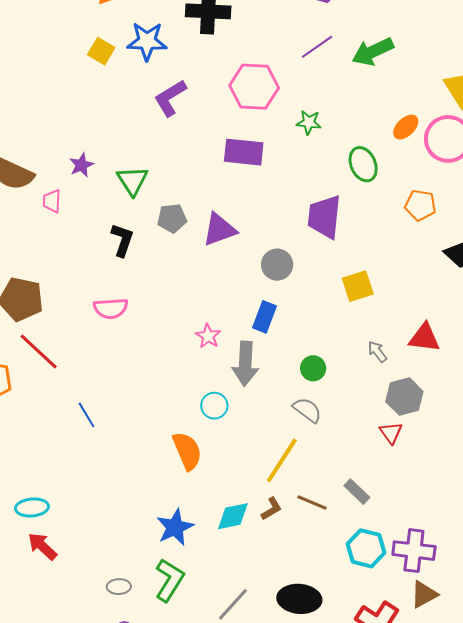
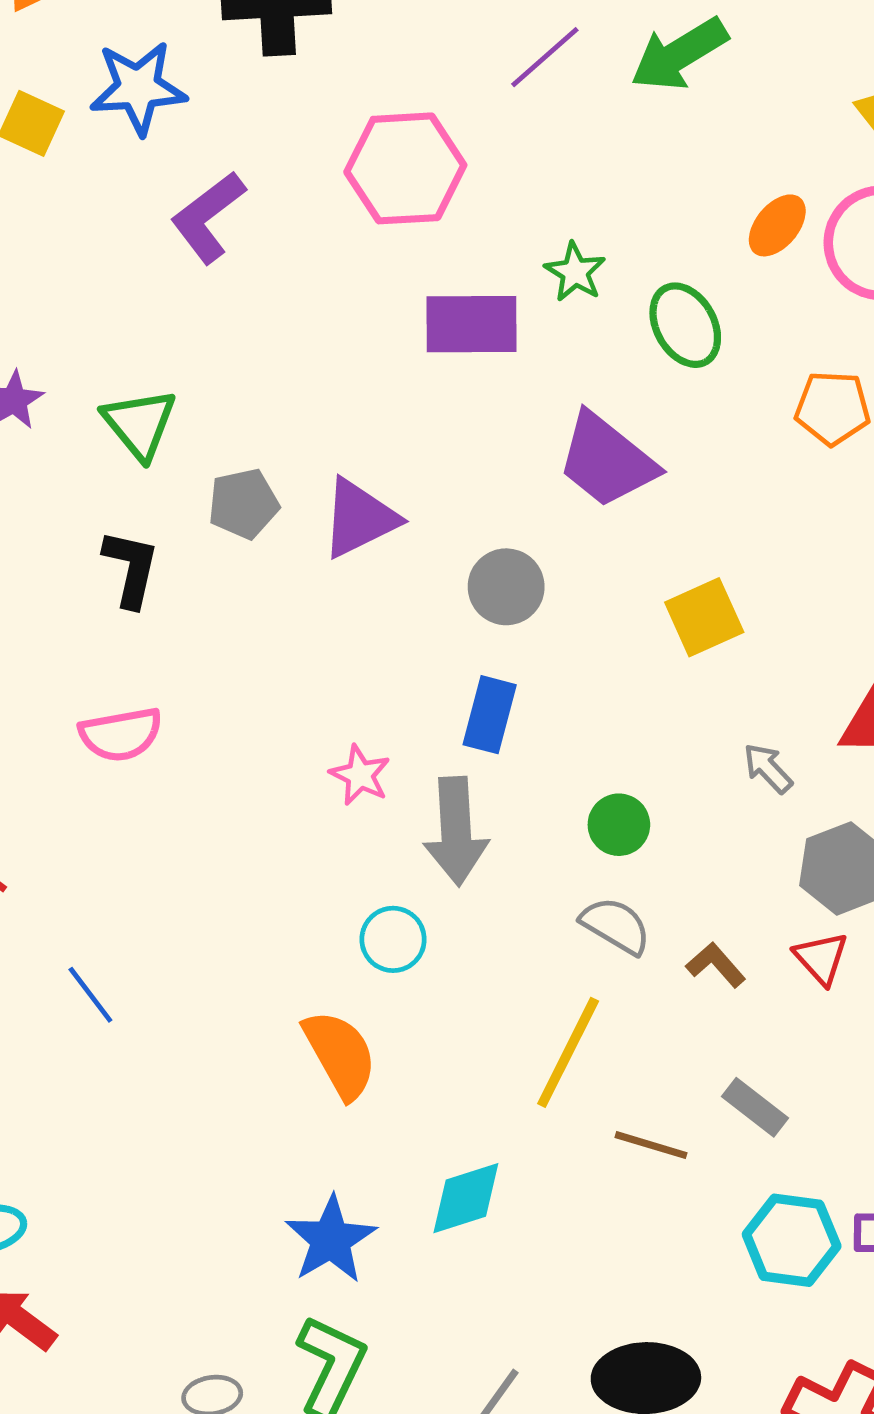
green star: (309, 122) -> (575, 272), moved, turned 30
purple rectangle: (244, 152) -> (472, 324), moved
purple trapezoid: (324, 217) -> (607, 460), turned -51
brown L-shape: (271, 509) -> (716, 965), moved, turned -95

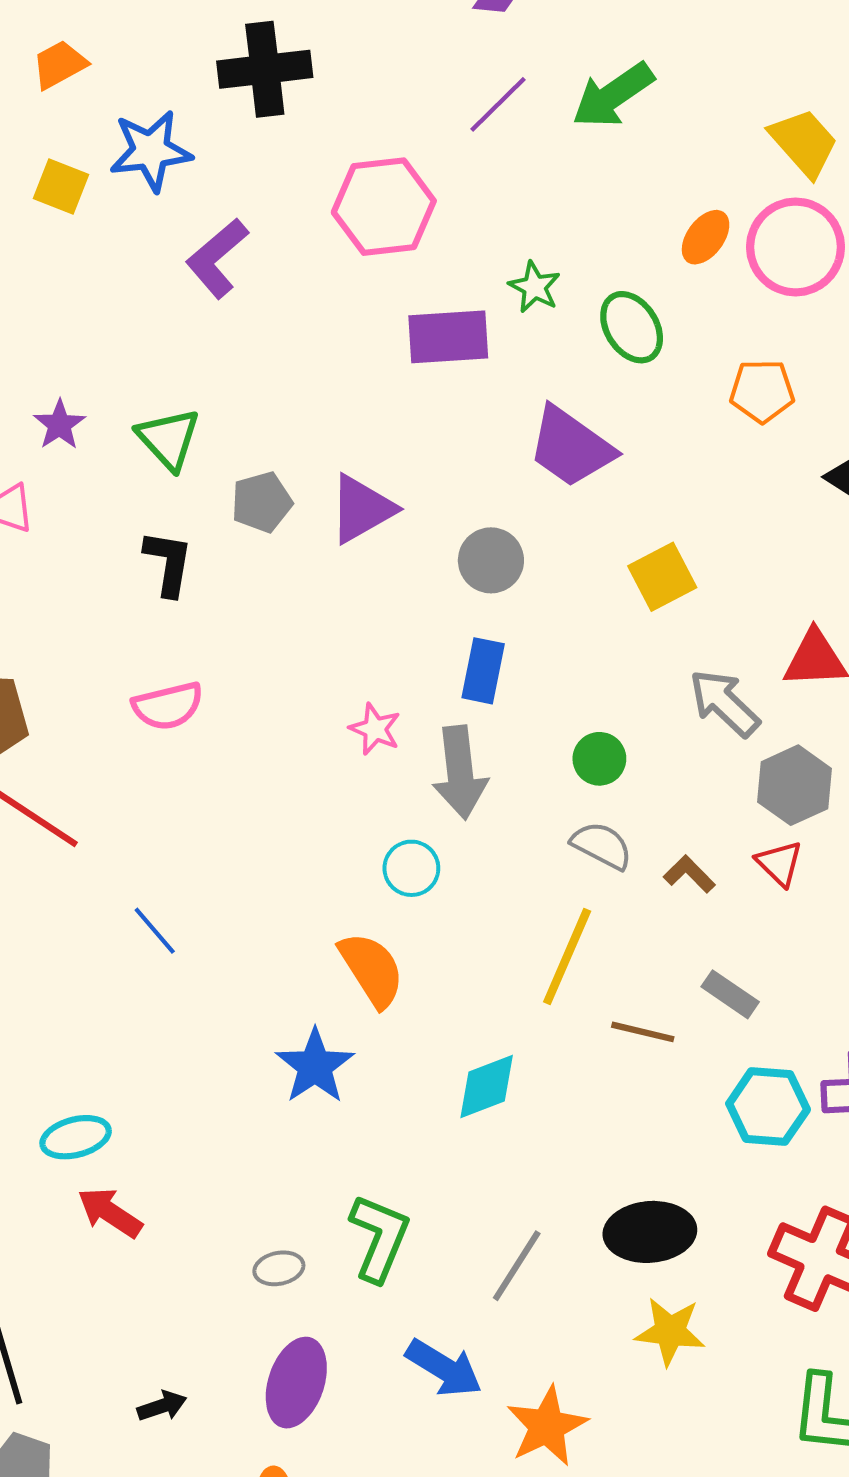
gray arrow: (768, 768) -> (724, 703), size x1.6
blue star: (331, 1240) -> (315, 1066), moved

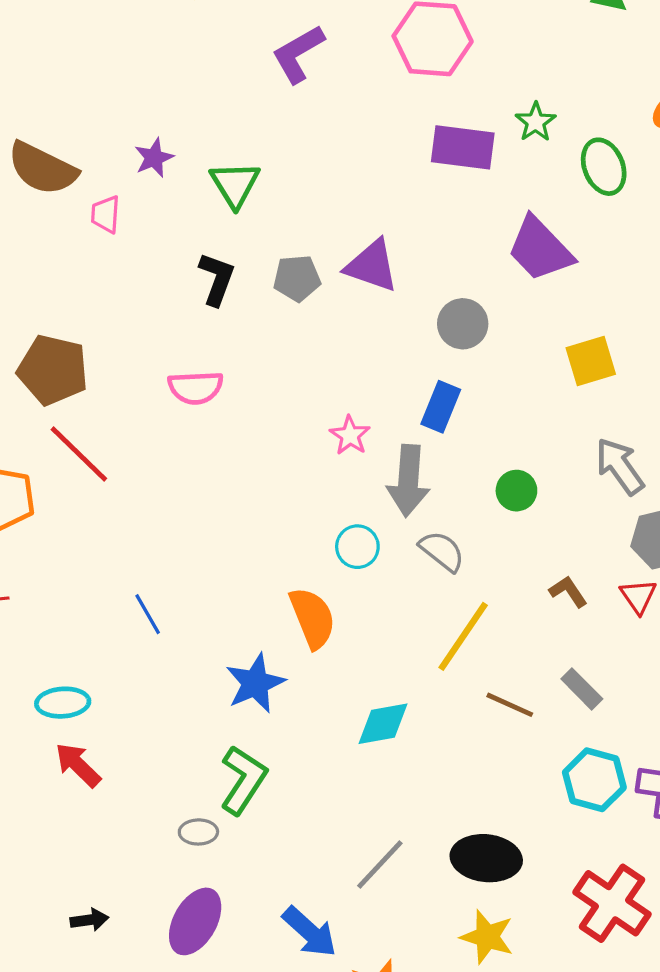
gray pentagon: (262, 502) -> (297, 278), moved
purple triangle: (362, 509) -> (372, 266), turned 38
gray semicircle: (602, 845) -> (442, 551), moved
blue line: (155, 931) -> (148, 614), moved
green L-shape: (379, 1238) -> (243, 780), moved

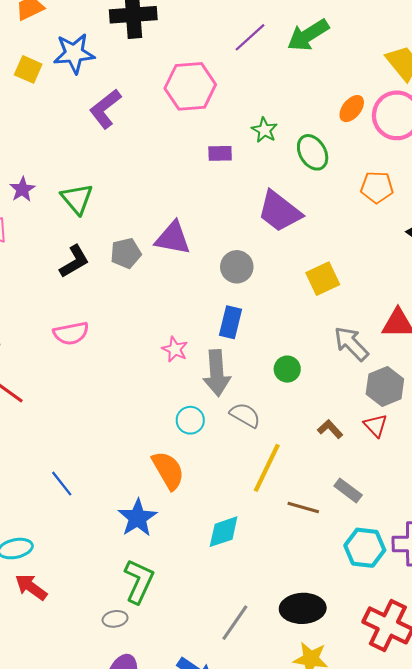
purple rectangle: (463, 147) -> (220, 153), size x0.6
black L-shape: (217, 279) -> (74, 261), turned 48

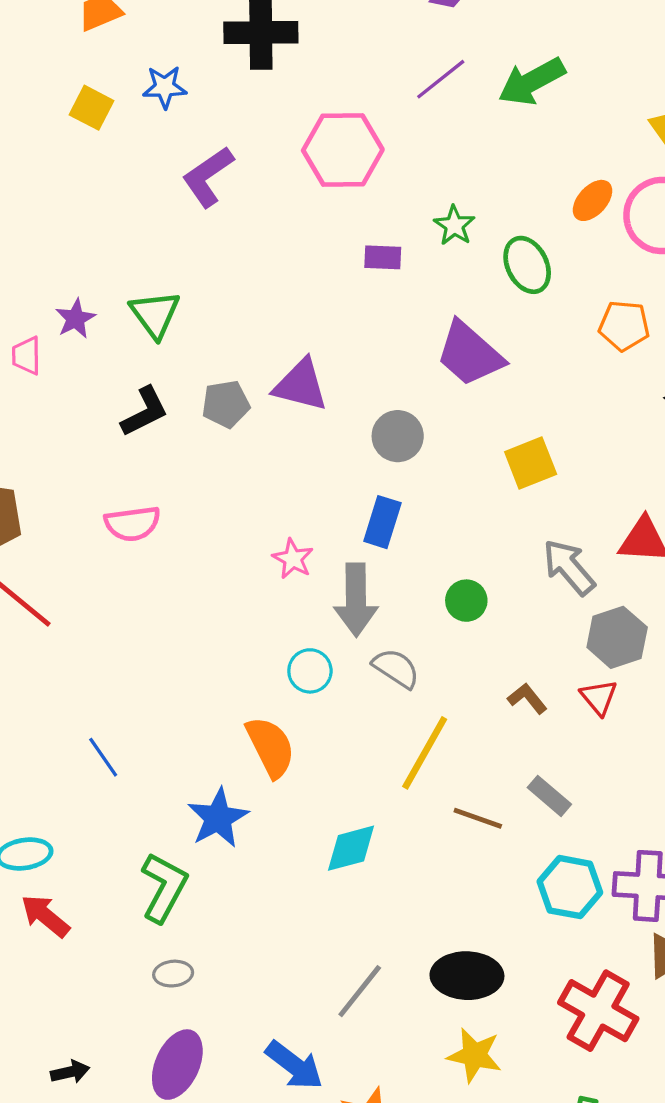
blue star: (74, 53) -> (165, 87), size x0.7
purple star: (22, 189) -> (75, 319), moved
green L-shape: (139, 581) -> (164, 887), moved

